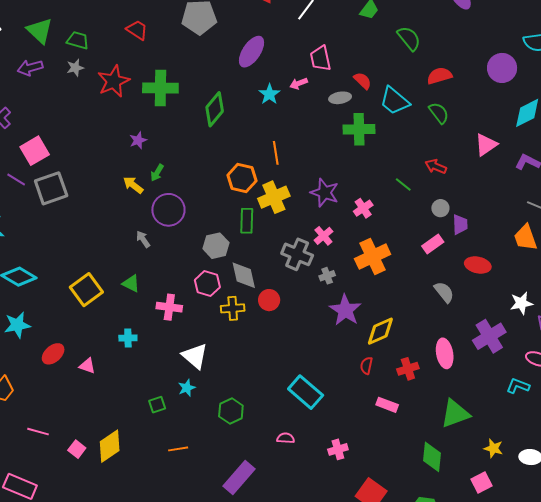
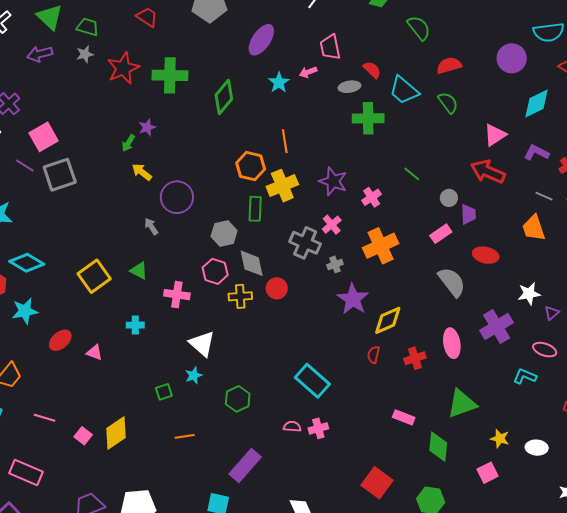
red arrow: (436, 166) -> (488, 172), moved, size x1.6
green arrow: (157, 173) -> (128, 143), moved
gray semicircle: (444, 292) -> (452, 282), size x1.4
pink rectangle: (387, 405) -> (404, 417), moved
pink cross: (338, 449) -> (318, 428), moved

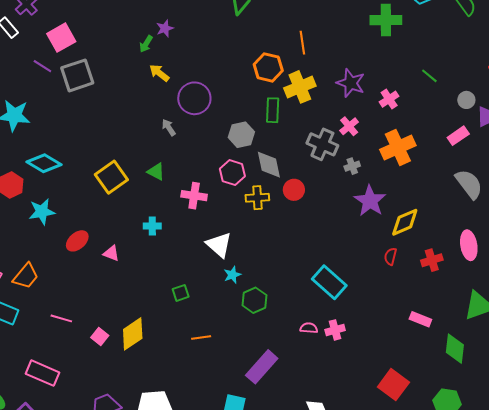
cyan star: (194, 375) -> (232, 275), moved

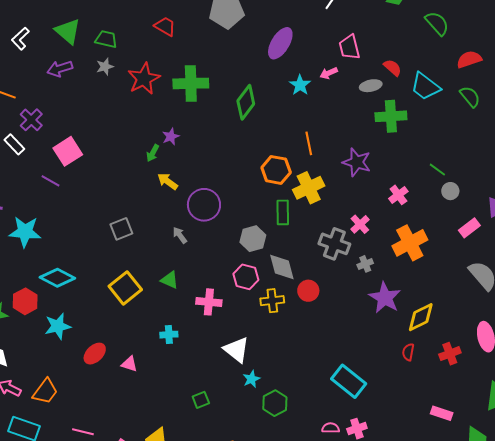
gray square: (77, 75) -> (121, 229), moved, size x0.7
purple star: (351, 83) -> (357, 162), moved
gray circle: (466, 100) -> (450, 191), moved

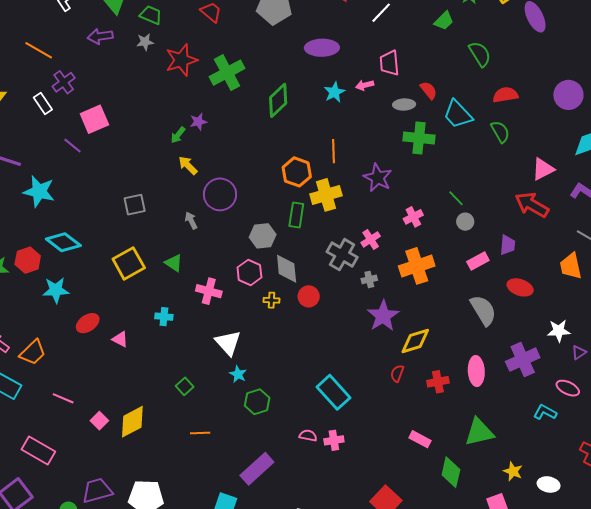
purple ellipse: (280, 43) -> (322, 48), turned 48
green cross: (191, 83) -> (227, 73), turned -36
yellow cross: (272, 301) -> (272, 300), size x0.7
cyan star: (251, 379) -> (238, 374), turned -30
green square: (201, 400) -> (185, 386), turned -30

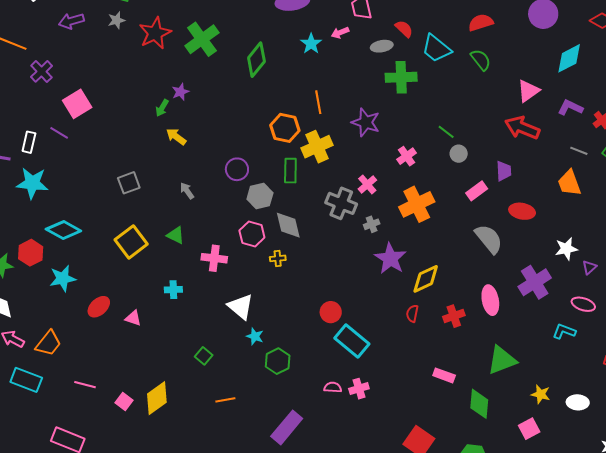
white rectangle: (43, 104) -> (29, 142), moved, turned 55
purple circle: (220, 194) -> (237, 169), moved, size x0.7
red circle: (309, 296) -> (331, 312), moved

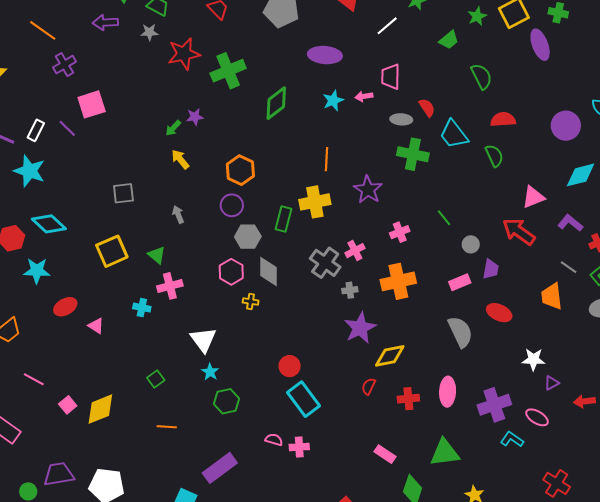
orange hexagon: (285, 128) -> (240, 170), moved
gray circle: (459, 154) -> (471, 244), moved
pink cross: (214, 258) -> (170, 286), moved, turned -35
purple cross: (535, 282) -> (494, 405), moved

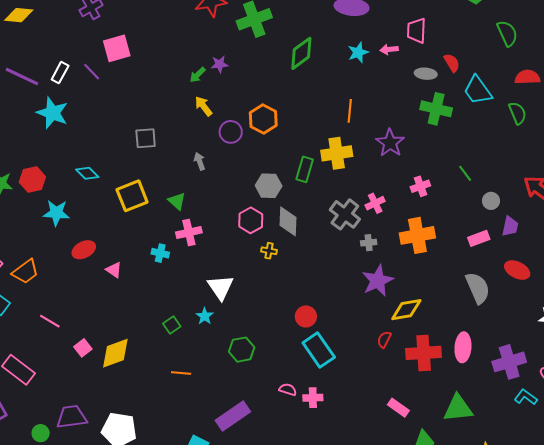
purple circle: (232, 205) -> (231, 132), moved
cyan diamond: (49, 224) -> (87, 173), moved, size x0.7
cyan star: (210, 372) -> (205, 316), moved
red cross: (408, 399) -> (424, 353), size x1.6

